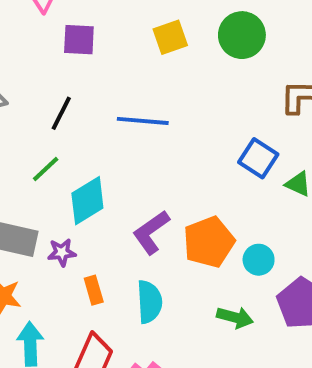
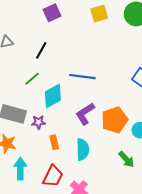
purple square: (79, 40) -> (52, 13), turned -30
blue line: (143, 121) -> (82, 77), moved
green arrow: (235, 317) -> (126, 159), turned 30

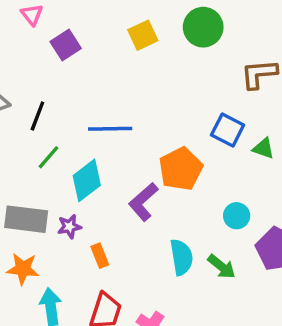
black line: (41, 50) -> (37, 116), moved
blue line: (82, 77) -> (110, 129), moved
orange pentagon: (115, 120) -> (181, 169), moved
cyan semicircle: (83, 150) -> (181, 257), moved

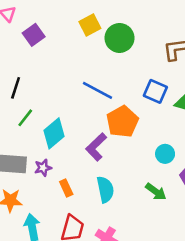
green circle: (203, 27) -> (119, 38), moved
blue line: (110, 129) -> (97, 90), moved, turned 32
cyan semicircle: (181, 257) -> (105, 189), moved

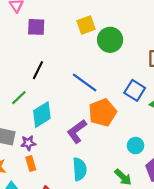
purple square: (34, 35) -> (36, 27), turned 30
black line: (16, 88) -> (38, 70), moved
orange rectangle: (66, 188) -> (31, 163), moved

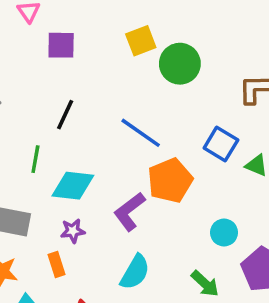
green line: (19, 98) -> (35, 159), turned -35
cyan diamond: (42, 115) -> (73, 186), turned 40
purple star: (28, 143) -> (73, 231), moved
cyan semicircle: (80, 169) -> (135, 272), turned 35

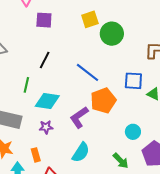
blue square: (221, 144) -> (133, 81), turned -30
orange rectangle: (56, 264) -> (36, 155), moved

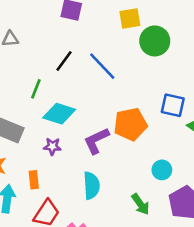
blue line: (87, 72) -> (102, 66), moved
cyan semicircle: (81, 152) -> (91, 186), turned -45

